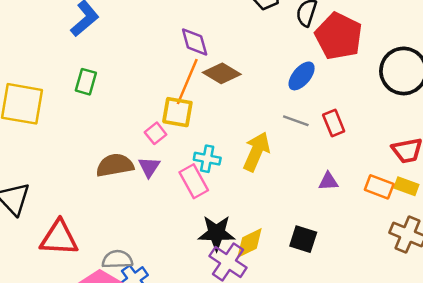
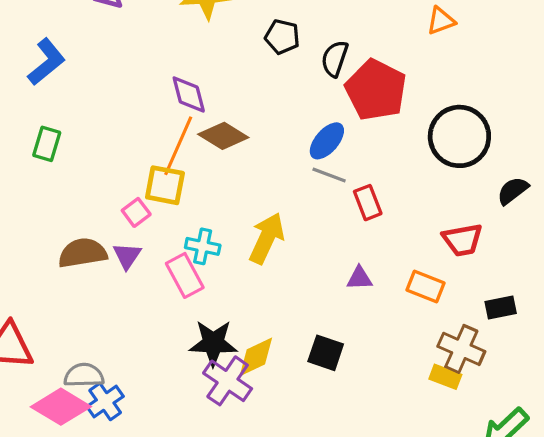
gray line: (296, 121) -> (329, 175), moved
yellow rectangle: (406, 186) -> (445, 377), moved

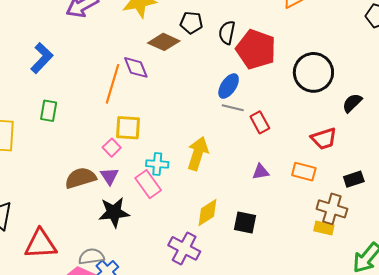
brown diamond: (223, 136) -> (164, 42), moved
orange line: (178, 146) -> (113, 84), moved
black star: (213, 343) -> (114, 212), moved
yellow diamond: (256, 357) -> (207, 212), moved

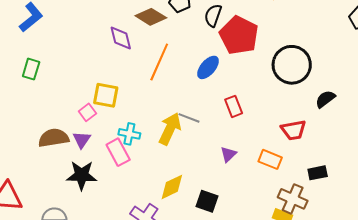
orange line: (113, 84) -> (159, 62), moved
gray line: (233, 108) -> (189, 118), moved
purple triangle: (261, 172) -> (228, 154), turned -42

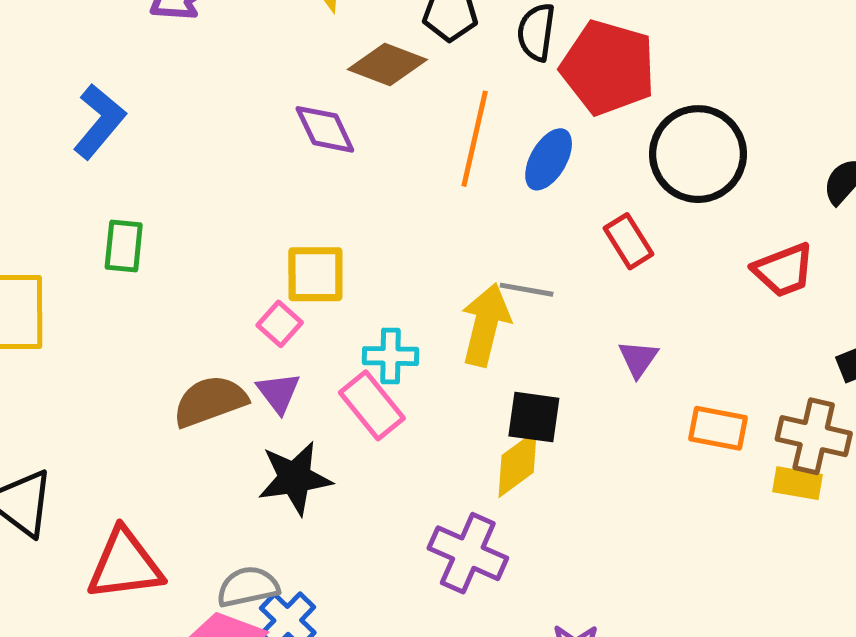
orange line: (159, 62) -> (475, 139), moved
black circle: (292, 65) -> (698, 154), moved
orange rectangle: (270, 159) -> (718, 428), moved
black square: (207, 201) -> (534, 417), moved

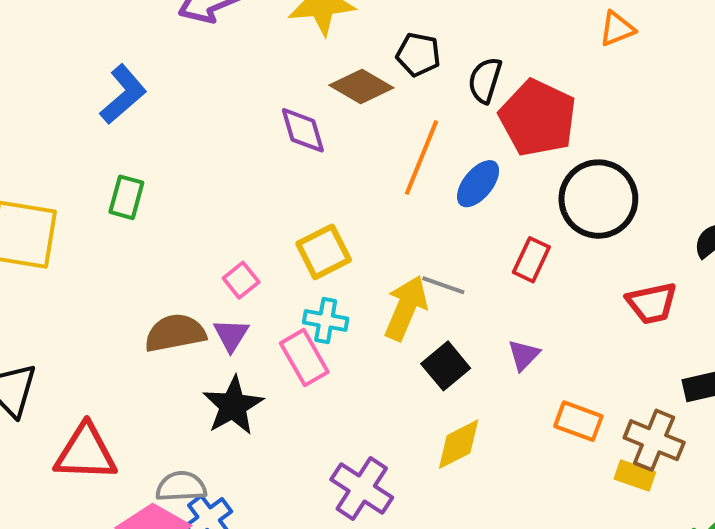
red rectangle: (629, 241) -> (531, 260), turned 48
yellow square: (315, 274) -> (324, 252), moved, turned -36
black square: (534, 417) -> (446, 366), moved, turned 33
yellow diamond: (518, 464) -> (459, 444), moved
black star: (295, 478) -> (233, 406), turned -30

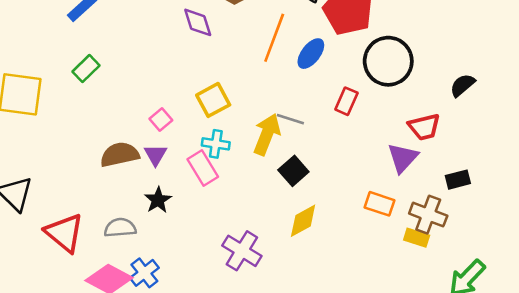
green rectangle: (126, 197) -> (86, 69), turned 32
purple triangle: (524, 355) -> (403, 158), moved, size x1.5
black star: (233, 406) -> (158, 200), size x0.7
red triangle: (86, 453) -> (64, 233), turned 39
gray semicircle: (181, 487) -> (120, 228), moved

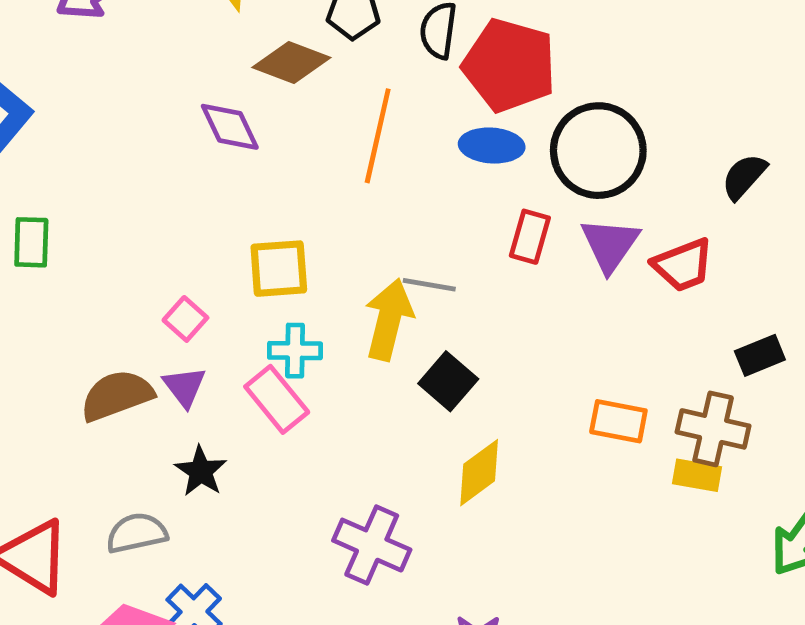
blue ellipse: (311, 54) -> (492, 146), moved, turned 64
green rectangle: (86, 69) -> (31, 242), turned -36
yellow square: (213, 100) -> (279, 269), turned 32
purple triangle: (403, 158) -> (610, 245), moved

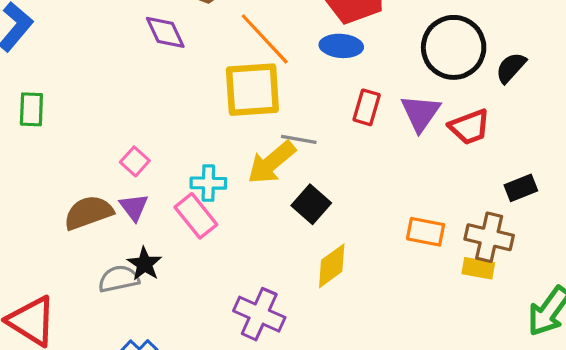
orange line: (378, 136) -> (265, 39), turned -56
black circle: (598, 151) -> (454, 47), moved
yellow square: (279, 269) -> (252, 90), moved, size x1.4
yellow arrow: (389, 320) -> (271, 163), turned -144
gray semicircle: (137, 533) -> (119, 279), moved

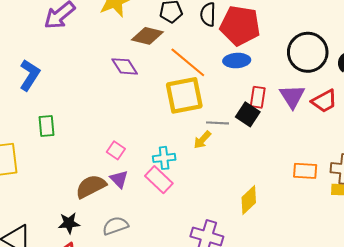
yellow arrow: (271, 163) -> (202, 140), size x0.6
black square: (311, 204) -> (248, 114), moved
black star: (145, 264) -> (69, 223), moved, turned -30

